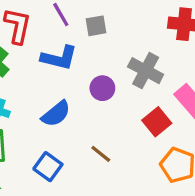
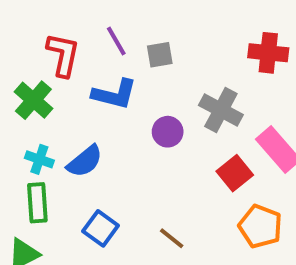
blue semicircle: (56, 114) -> (85, 161), moved
brown line: (101, 154) -> (172, 238), moved

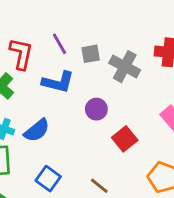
gray cross: (221, 110) -> (125, 67), moved
red square: (235, 173) -> (125, 139), moved

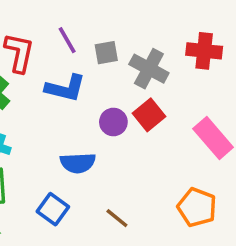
blue semicircle: (37, 130) -> (78, 163), moved, turned 36
red square: (125, 139) -> (149, 115), moved

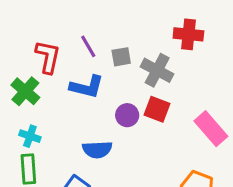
red cross: (204, 51) -> (188, 34), moved
red square: (149, 115) -> (157, 109), turned -30

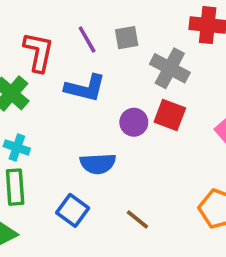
gray square: (121, 57) -> (127, 38), moved

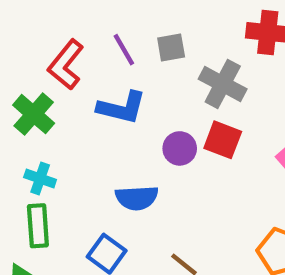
red L-shape: (38, 52) -> (66, 65), turned -153

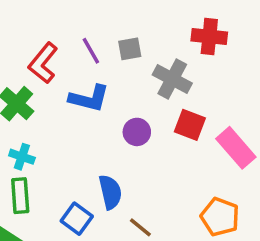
red square: (223, 140) -> (190, 125), moved
blue semicircle: (137, 198) -> (110, 192), moved, turned -100

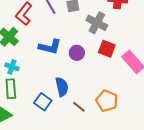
blue L-shape: (89, 98) -> (50, 47), moved
orange pentagon: (220, 217) -> (107, 101), moved

